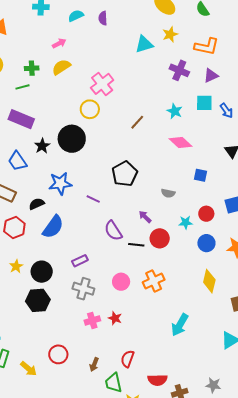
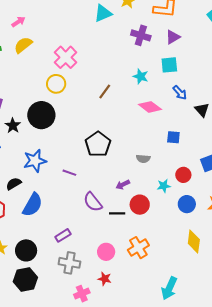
blue arrow: (226, 111) -> (180, 93), moved
purple arrow: (145, 217) -> (123, 185), turned -64
red star: (115, 318) -> (105, 279), moved

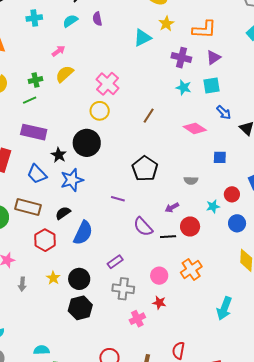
cyan star: (141, 76) -> (184, 88), moved
blue star: (35, 161) -> (72, 180), moved

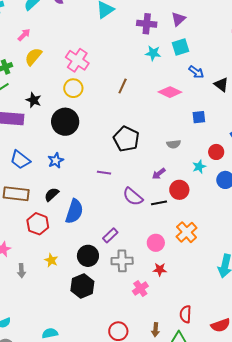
black star: (59, 155) -> (34, 100), moved
blue star: (72, 180) -> (56, 161), size x0.7
black circle: (79, 279) -> (88, 256), moved

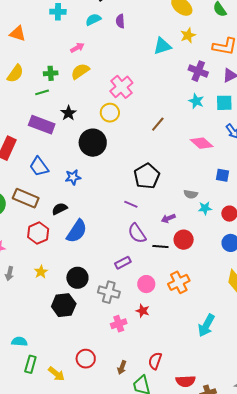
cyan star: (199, 167) -> (205, 208), moved
purple line: (104, 173) -> (131, 204), moved
purple rectangle: (110, 235) -> (123, 263), moved

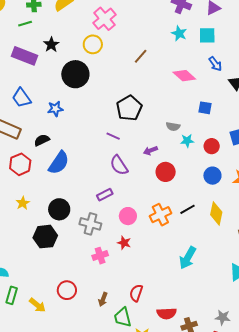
black line: (160, 247) -> (187, 209), moved, turned -35

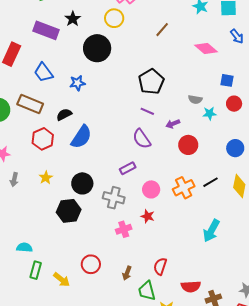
purple line: (113, 136) -> (147, 111), moved
red circle: (212, 146) -> (234, 104), moved

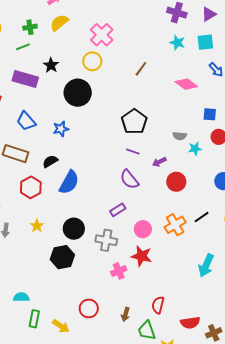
red star: (148, 216) -> (141, 256), size x1.5

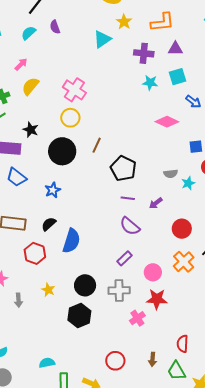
purple triangle: (209, 14) -> (175, 49), turned 42
brown line: (141, 69) -> (97, 145), moved
blue trapezoid: (26, 121) -> (16, 177), moved
red circle: (176, 182) -> (182, 229), moved

